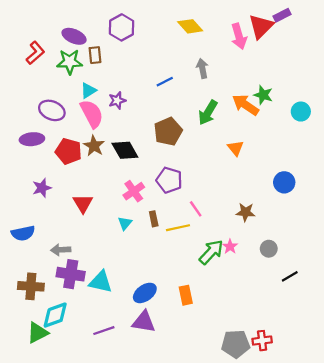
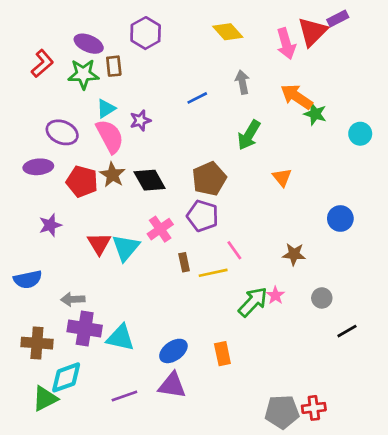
orange arrow: (246, 105) -> (297, 97), moved
brown pentagon: (168, 131) -> (209, 179), moved
cyan triangle: (125, 223) -> (126, 248), moved, size x1.6

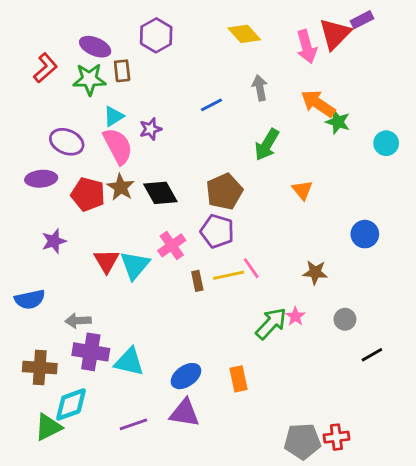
yellow line: (213, 273) -> (229, 275), moved

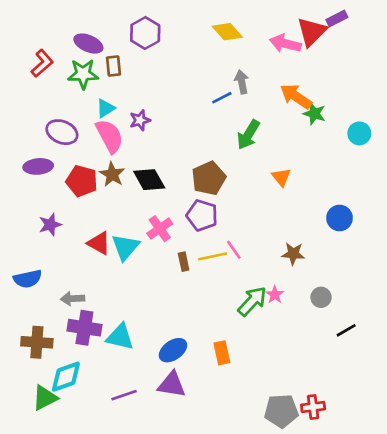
pink arrow: (307, 47) -> (285, 44), turned 120
blue line: (212, 105) -> (222, 98), moved
red triangle: (106, 261) -> (99, 243), turned -30

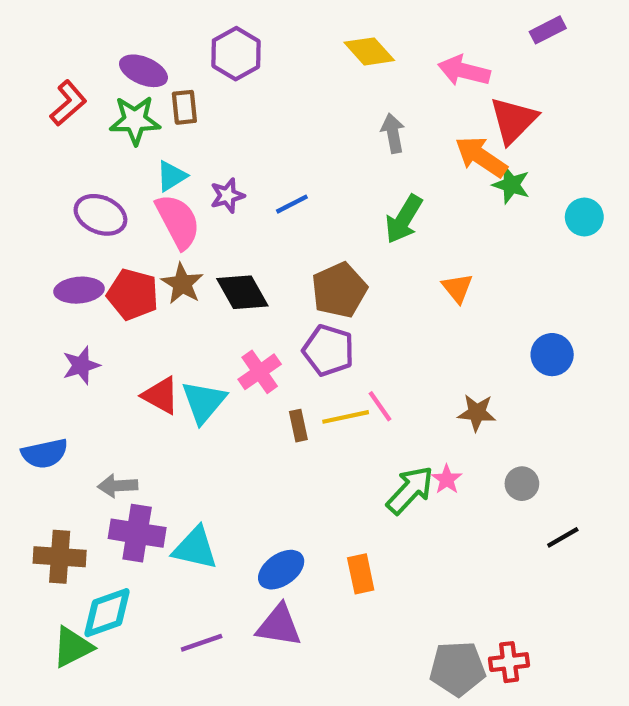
red triangle: (312, 32) -> (513, 120), moved
blue line: (222, 98) -> (292, 204), moved
purple ellipse: (38, 166) -> (79, 290), moved

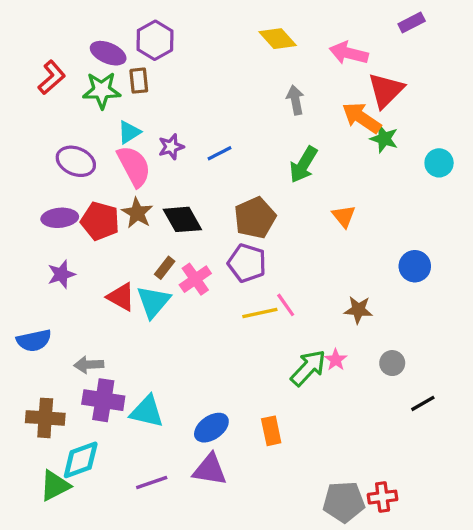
purple hexagon: (236, 54) -> (155, 40), moved
brown rectangle: (298, 426) -> (165, 268), moved, turned 50

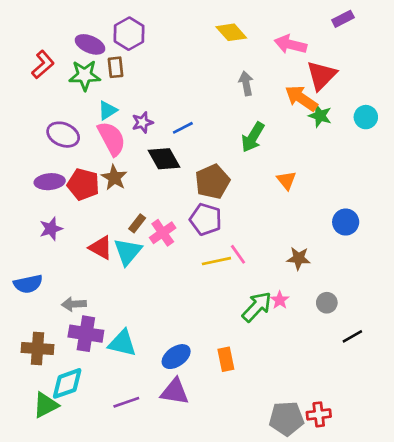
cyan circle: (439, 163) -> (366, 117), moved
black diamond: (182, 219) -> (164, 159), moved

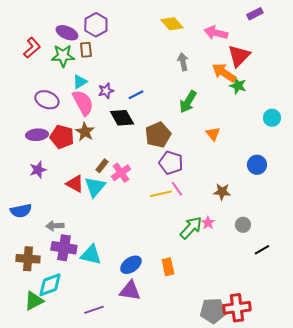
cyan circle: (366, 117) -> (272, 118), moved
purple pentagon: (206, 219) -> (171, 163), moved
purple line: (126, 402) -> (94, 310), moved
red cross: (319, 414) -> (237, 308), size x1.5

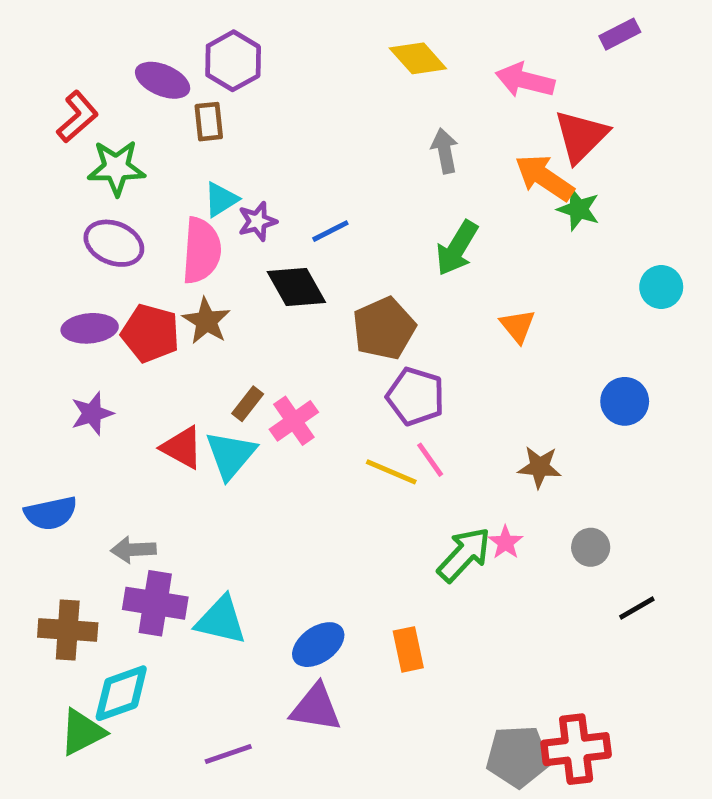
green star: (63, 56) -> (116, 168), moved
cyan triangle: (80, 82) -> (221, 199), moved
pink semicircle: (83, 103) -> (201, 251), turned 32
yellow line: (161, 194) -> (391, 472), turned 35

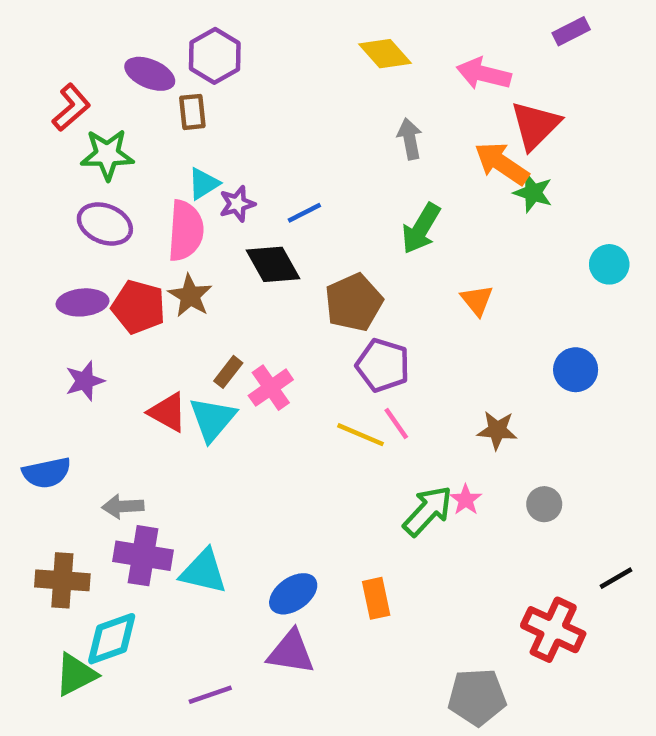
black line: (637, 608) -> (616, 578), moved
red cross: (576, 749) -> (553, 630), moved, turned 32

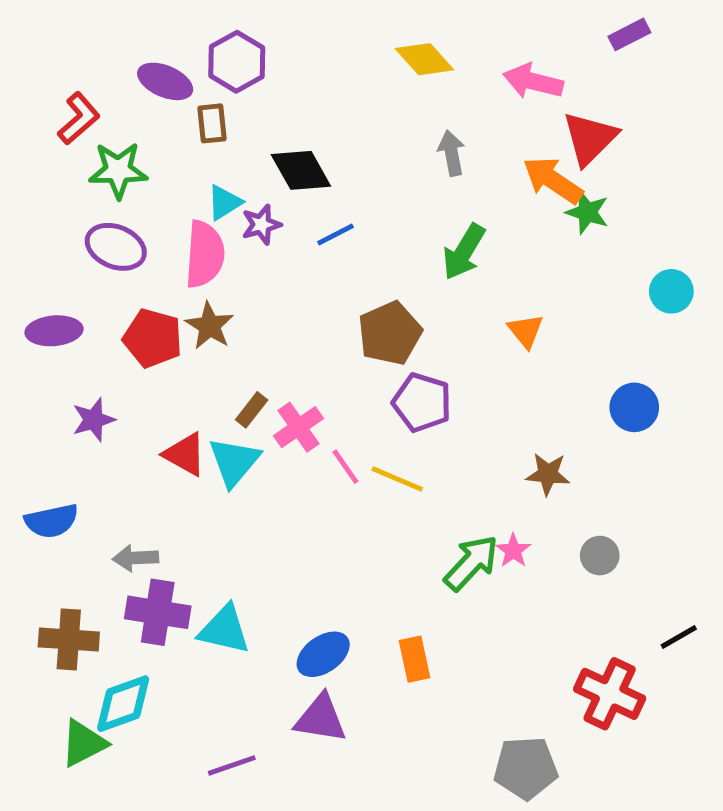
black diamond: (273, 264) -> (301, 170), moved
purple ellipse: (82, 302) -> (54, 331), moved
pink line: (396, 423) -> (345, 467), moved

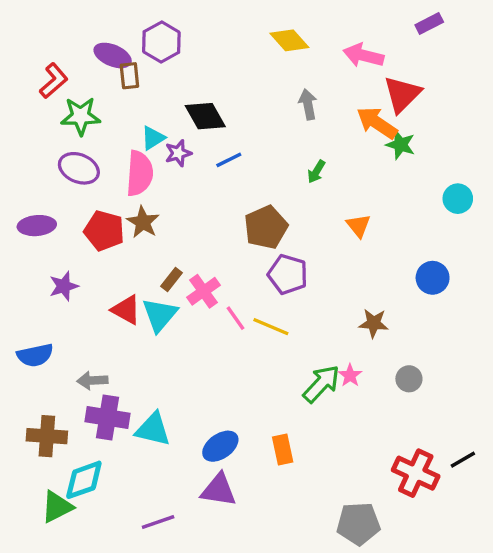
brown rectangle: (212, 123) -> (129, 76), moved
green arrow: (464, 252) -> (316, 172), size x0.6
black line: (679, 637) -> (463, 460), moved

